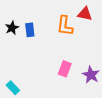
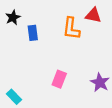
black star: (12, 28) -> (13, 17), moved
pink rectangle: (65, 69) -> (59, 79), moved

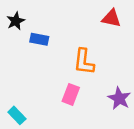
orange L-shape: (71, 28) -> (84, 62), moved
blue rectangle: (33, 33) -> (39, 39), turned -72

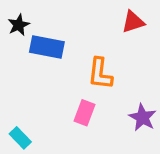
red triangle: (111, 18) -> (133, 22), turned -30
blue rectangle: (39, 39) -> (47, 47), size x1.5

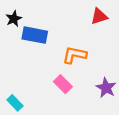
orange L-shape: (100, 74) -> (75, 55), turned 95
pink rectangle: (84, 113) -> (63, 84), turned -66

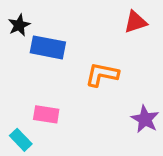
pink rectangle: (63, 84) -> (46, 114), moved, turned -36

